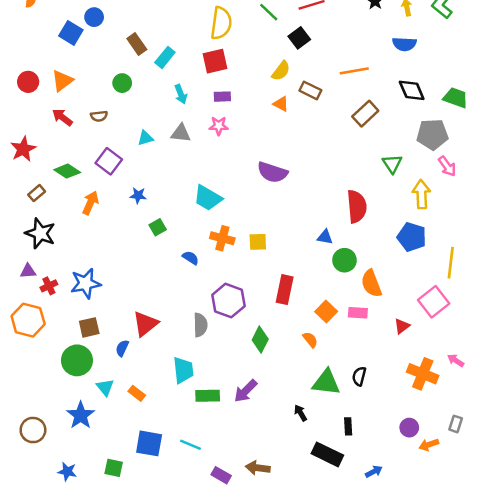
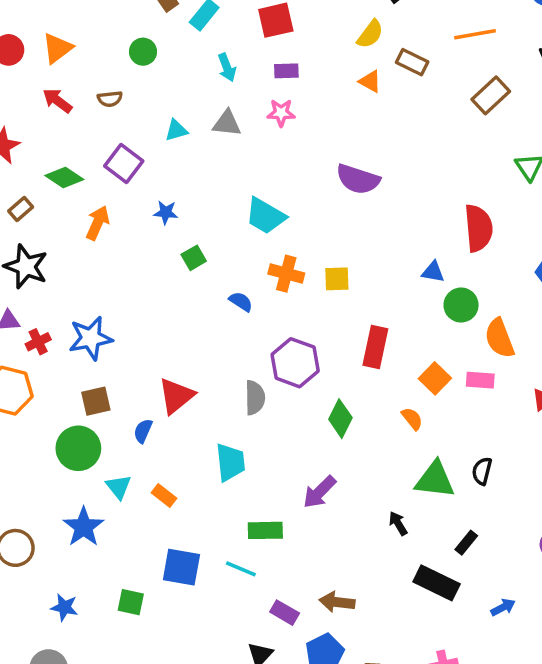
green rectangle: (208, 396) -> (265, 530), moved
black rectangle: (348, 426) -> (466, 543), turned 42

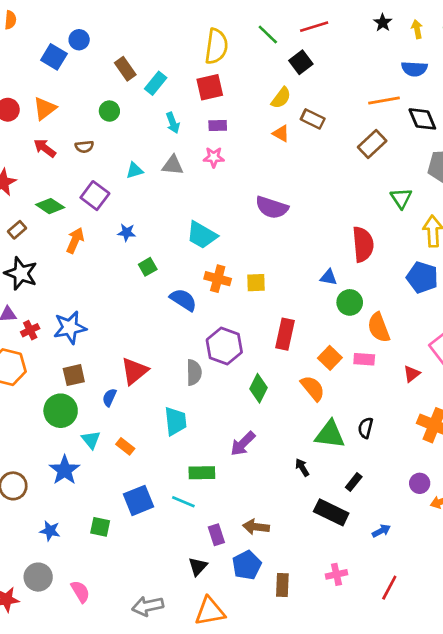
orange line: (475, 34) -> (384, 100), moved
blue semicircle: (241, 302) -> (183, 300), size x1.5
orange semicircle: (412, 419) -> (313, 388), size x1.5
blue square: (181, 567) -> (138, 500), turned -32
purple rectangle: (285, 613) -> (216, 535), turned 42

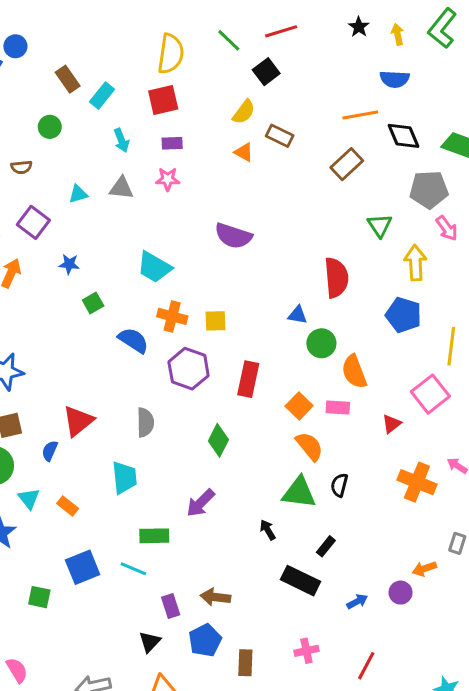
purple hexagon: (224, 346) -> (189, 369), moved
orange semicircle: (313, 388) -> (309, 446), moved
purple circle: (420, 483) -> (401, 593), moved

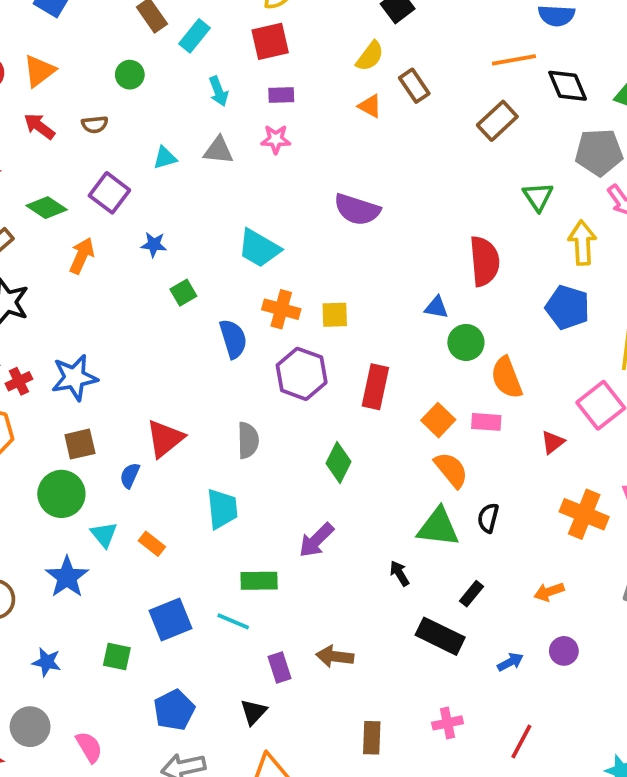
brown rectangle: (280, 136) -> (414, 86), turned 30
blue semicircle: (133, 340) -> (233, 339), turned 40
orange arrow: (424, 569) -> (549, 592), moved
blue pentagon: (205, 640) -> (174, 710), moved

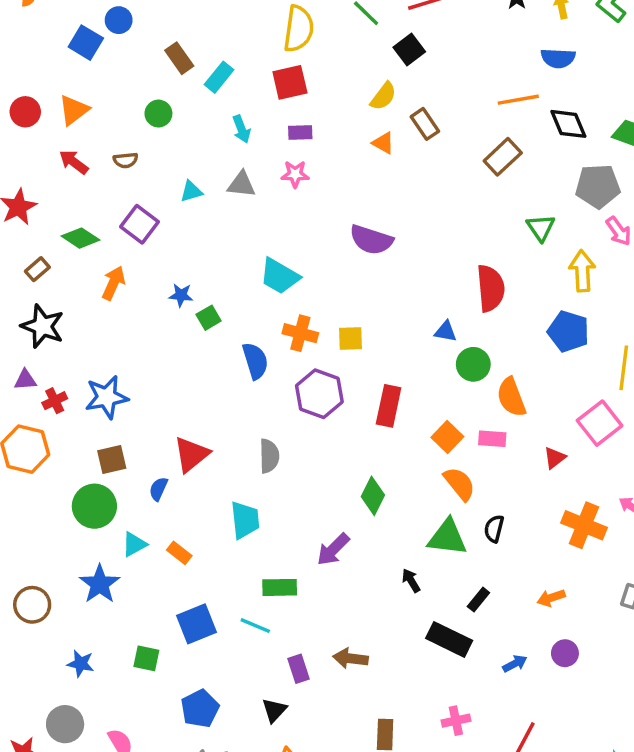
blue star: (154, 245) -> (181, 295), moved
green diamond: (339, 463) -> (373, 496), moved
cyan triangle: (104, 535) -> (134, 544), turned 40

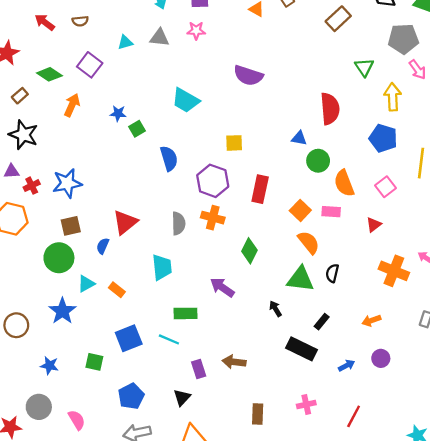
orange cross: (300, 333) -> (213, 218), moved
pink square: (600, 423) -> (386, 187), moved, size x0.7
purple arrow: (333, 549) -> (222, 287), turned 80

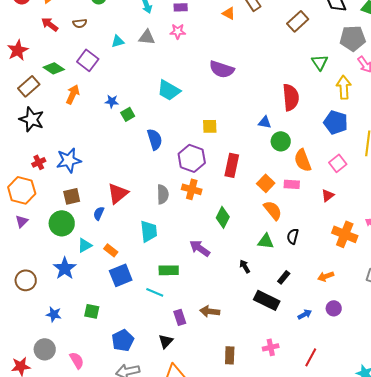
brown rectangle: (20, 96) -> (29, 86), size x1.5
purple triangle: (12, 171) -> (22, 221), moved, turned -40
green triangle: (300, 279) -> (266, 241), size x0.7
blue square: (129, 338) -> (121, 275), moved

